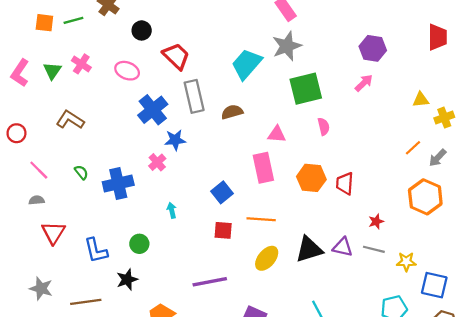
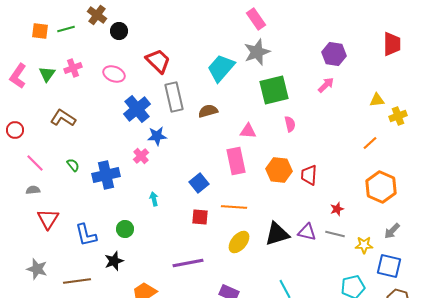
black circle: (142, 30) -> (119, 31), moved
pink cross: (81, 64) -> (73, 68), turned 36
gray arrow: (438, 158) -> (392, 231), moved

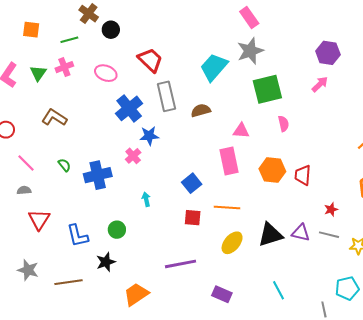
green line: (66, 29) -> (69, 40), moved

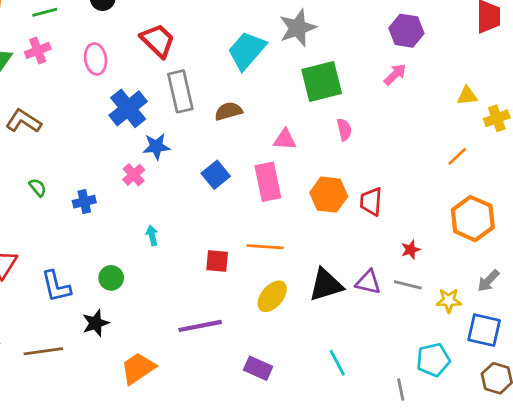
pink ellipse: (106, 73) -> (96, 59), turned 60
blue cross: (98, 175) -> (84, 202), size x0.6
blue square: (192, 183) -> (216, 175), moved

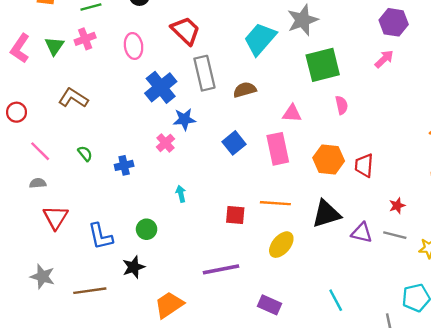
black triangle: (326, 285) -> (326, 214), moved

